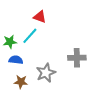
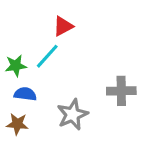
red triangle: (40, 17) -> (63, 26), turned -48
brown star: (21, 82) -> (17, 124), moved

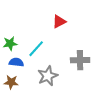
red triangle: (63, 26) -> (59, 22), moved
cyan line: (47, 56) -> (36, 49), moved

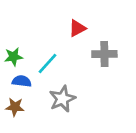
gray cross: (80, 60) -> (104, 54), moved

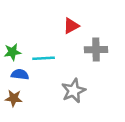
cyan line: (47, 64) -> (44, 58), turned 45
gray star: (62, 99) -> (74, 91), moved

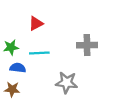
red triangle: (71, 26) -> (36, 23), moved
gray star: (74, 91) -> (67, 83), turned 30

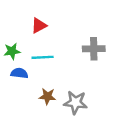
gray star: (67, 83) -> (75, 102), moved
brown star: (12, 89) -> (47, 96), moved

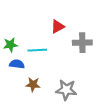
red triangle: (39, 26) -> (58, 27), moved
brown star: (47, 96) -> (33, 84), moved

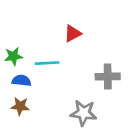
gray cross: (82, 43) -> (108, 77), moved
brown star: (33, 84) -> (20, 106), moved

